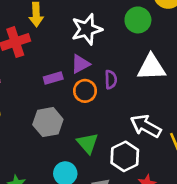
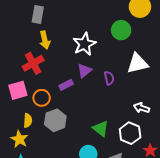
orange circle: (85, 91) -> (42, 98), moved
gray hexagon: (48, 122) -> (55, 120), moved
white arrow: (146, 126) -> (141, 108), size x0.7

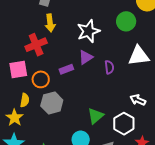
green triangle: (101, 129) -> (96, 116), turned 36

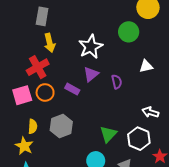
white triangle: (139, 56) -> (146, 66), size x0.6
purple rectangle: (66, 69) -> (72, 89), turned 56
orange circle: (41, 79) -> (45, 92), moved

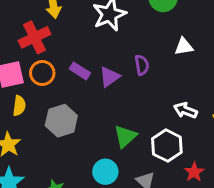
purple triangle: (91, 74) -> (110, 77), moved
yellow semicircle: (33, 126) -> (19, 106), moved

